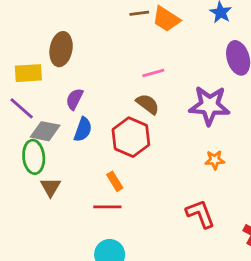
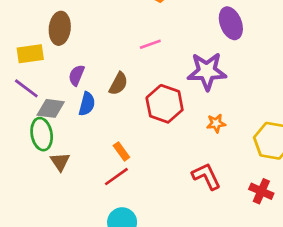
brown semicircle: (148, 104) -> (118, 84), moved, turned 85
red hexagon: (131, 137) -> (165, 104), moved
red line: (107, 207) -> (116, 177), turned -30

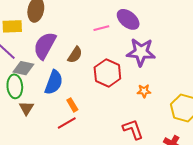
purple ellipse: (231, 23) -> (128, 19), moved, turned -35
purple semicircle: (77, 75) -> (45, 46), size x1.8
blue semicircle: (87, 104) -> (54, 82), moved, size x1.4

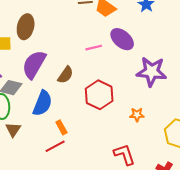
purple star: (141, 52) -> (152, 72), moved

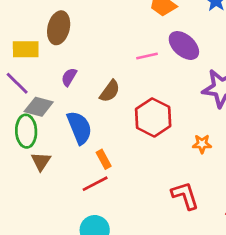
purple semicircle: (34, 64) -> (69, 77), size x0.5
blue semicircle: (42, 103) -> (79, 128), turned -45

